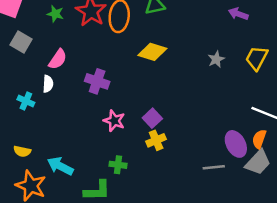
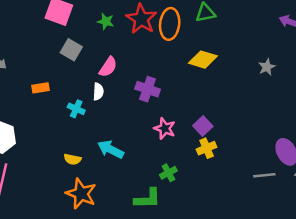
green cross: (118, 165) -> (168, 173), turned -35
cyan arrow: (60, 166) -> (111, 149), moved

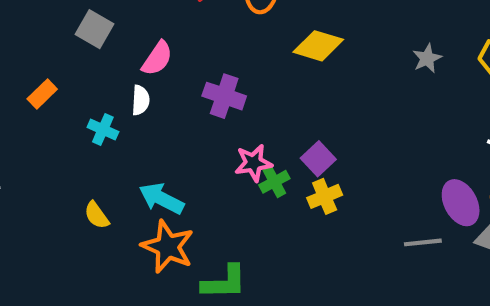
orange rectangle: (40, 88) -> (42, 94), turned -35
pink star: (165, 128) -> (253, 163), turned -30
yellow semicircle: (72, 159) -> (97, 215), turned 42
green cross: (168, 173) -> (274, 182), moved
orange star: (81, 194) -> (168, 247), moved

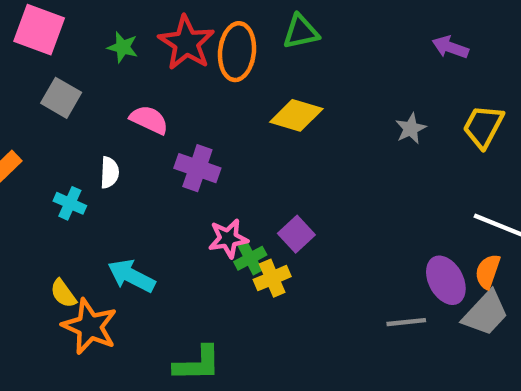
pink semicircle: (157, 58) -> (149, 120), moved, turned -99
yellow cross: (325, 196) -> (272, 278), moved
orange star: (168, 247) -> (90, 326), moved

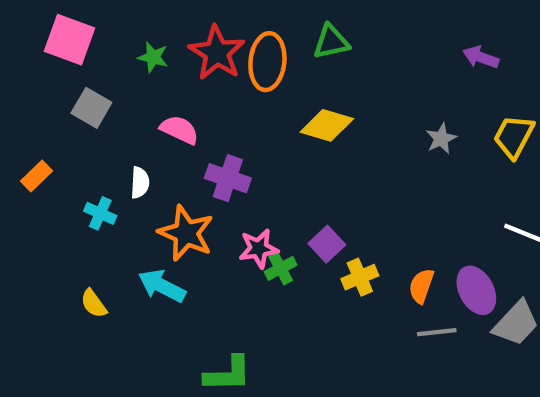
orange semicircle: (488, 271) -> (421, 286), moved
yellow cross: (272, 278) -> (360, 277), moved
orange star: (90, 326) -> (186, 233), moved

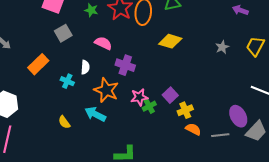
gray square: (91, 108) -> (63, 33), turned 30
orange rectangle: (36, 176) -> (38, 64), size x1.5
orange semicircle: (421, 286) -> (193, 129), moved, turned 98

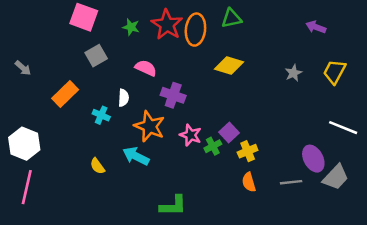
pink star: (139, 97) -> (191, 135), turned 30
green cross: (149, 106) -> (213, 146), moved
orange semicircle: (193, 129) -> (249, 182), moved, turned -133

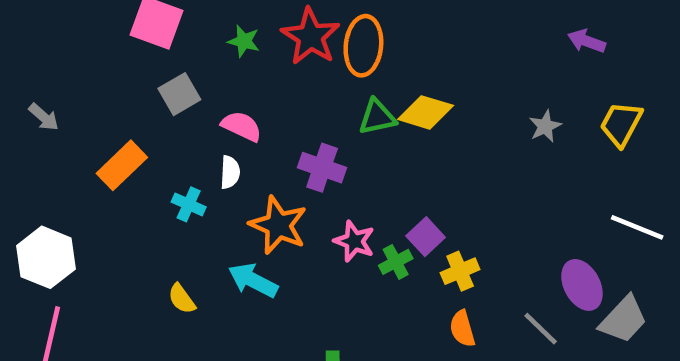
green triangle: (231, 18) -> (377, 117), moved
pink semicircle: (146, 68) -> (242, 126), moved
gray line: (291, 182) -> (541, 329), turned 50

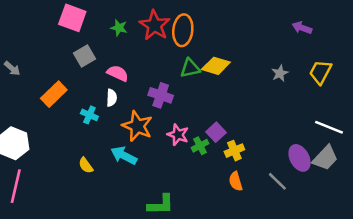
gray trapezoid: (623, 319) -> (325, 158), moved

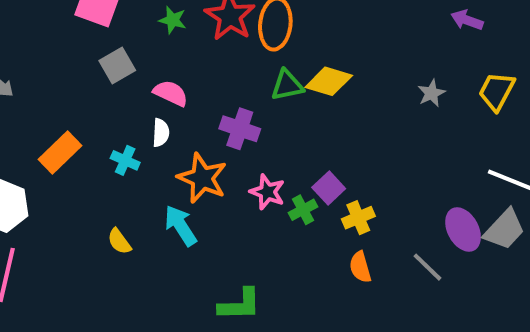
orange rectangle: (54, 94) -> (60, 152), moved
cyan arrow: (124, 156) -> (180, 226), turned 30

